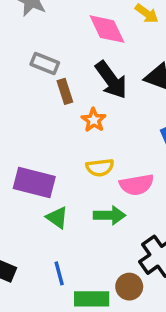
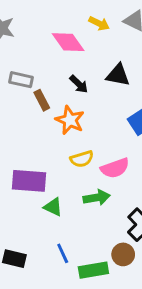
black arrow: (111, 80) -> (79, 84), size x0.6
orange star: (94, 120) -> (70, 120), size x1.4

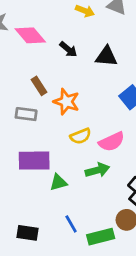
pink diamond: (68, 42) -> (30, 35), moved
gray rectangle: (21, 80) -> (26, 114), moved
black arrow: (79, 84) -> (68, 49), moved
green triangle: (53, 207) -> (58, 182), turned -36

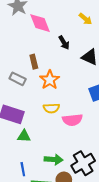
green arrow: (97, 170) -> (54, 160), moved

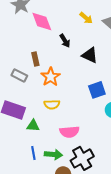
pink semicircle: (72, 120) -> (69, 132), moved
green triangle: (24, 136) -> (33, 126), moved
blue line: (23, 169) -> (33, 153), moved

